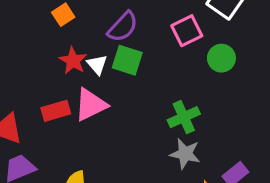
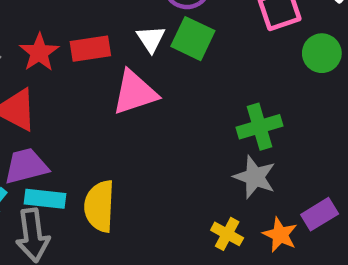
red star: (73, 61) -> (39, 52), moved
red rectangle: (56, 111) -> (90, 49), moved

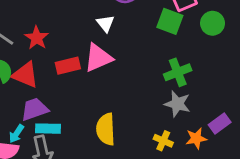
green square: (193, 39) -> (170, 21), moved
red rectangle: (90, 49) -> (68, 66), moved
yellow semicircle: (99, 206) -> (106, 129), moved
orange star: (280, 235) -> (196, 138), turned -30

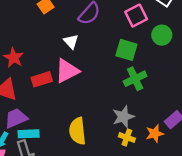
green square: (170, 21) -> (126, 50), moved
gray star: (177, 104) -> (123, 117), moved, turned -30

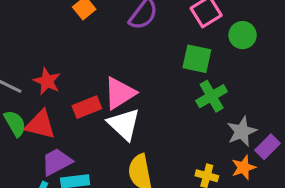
white triangle: (71, 41) -> (124, 124), moved, size x1.6
gray star: (123, 117) -> (242, 131), moved

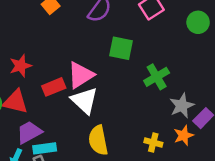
green circle: (243, 35) -> (198, 22), moved
green square: (197, 59) -> (121, 48), moved
red star: (47, 81) -> (21, 66), turned 30

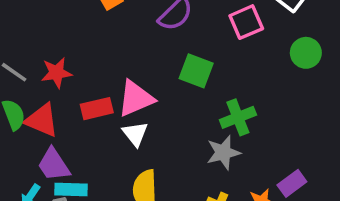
white triangle: (84, 101) -> (135, 134), size x0.7
gray star: (182, 106) -> (223, 153), moved
purple trapezoid: (29, 132) -> (54, 165), turned -104

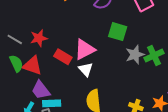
red rectangle: (97, 109) -> (63, 57), turned 48
green cross: (238, 117) -> (154, 55), moved
gray star: (223, 153) -> (135, 55), moved

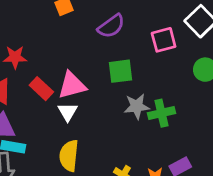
green square: (118, 32) -> (120, 71), turned -36

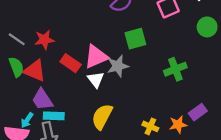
gray star: (137, 106) -> (118, 66), moved
yellow semicircle: (69, 156) -> (102, 117), turned 30

